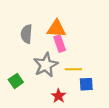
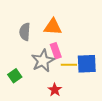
pink rectangle: (60, 44) -> (56, 51), moved
blue square: (86, 84) -> (87, 64), moved, size x1.5

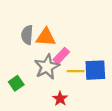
orange triangle: (53, 27) -> (46, 37), moved
pink rectangle: (56, 51) -> (61, 56), turned 63

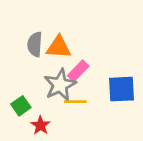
yellow line: (76, 71) -> (75, 102), moved
red star: (60, 99) -> (40, 125), moved

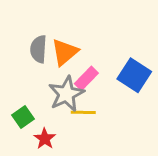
orange triangle: (59, 47) -> (65, 52), turned -44
blue square: (121, 89) -> (134, 75), moved, turned 36

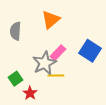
gray semicircle: (38, 49) -> (16, 31), moved
orange triangle: (65, 52) -> (51, 20), moved

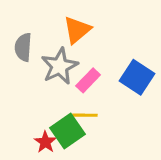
gray star: (44, 63) -> (60, 66), moved
green square: (16, 79) -> (67, 131), moved, size x1.5

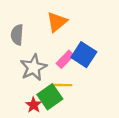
gray star: (60, 66) -> (34, 67), moved
blue square: (137, 77) -> (84, 55), moved

